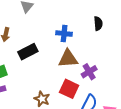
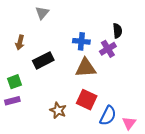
purple cross: (89, 72) -> (108, 49), moved

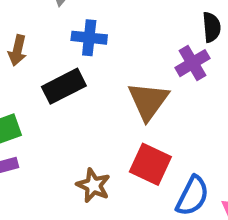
blue cross: (81, 41) -> (89, 38), moved
brown triangle: (86, 68) -> (148, 101), turned -50

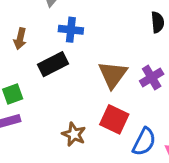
purple cross: (193, 63) -> (152, 78), moved

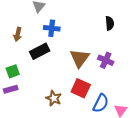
purple cross: (152, 78) -> (106, 60), turned -35

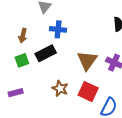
green square: (13, 71) -> (22, 60), moved
brown star: (54, 98) -> (60, 88), moved

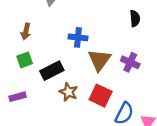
blue cross: (58, 29) -> (78, 37), moved
black rectangle: (46, 53) -> (52, 71), moved

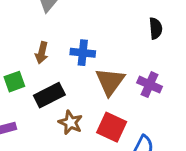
brown arrow: (26, 31) -> (42, 53), moved

